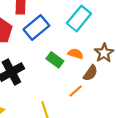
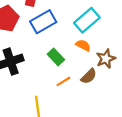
orange semicircle: (76, 54) -> (83, 45), moved
orange line: (76, 91) -> (63, 81), moved

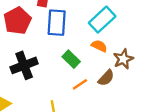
blue rectangle: (43, 22) -> (57, 23), turned -55

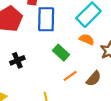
black cross: (24, 65) -> (17, 60), size x0.6
brown semicircle: (106, 78) -> (94, 79), moved

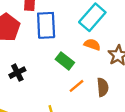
brown semicircle: (94, 79) -> (103, 87), turned -42

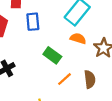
blue rectangle: (46, 25) -> (33, 22), size x0.7

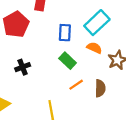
blue rectangle: (33, 22) -> (65, 33), moved

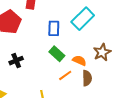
orange semicircle: (94, 48) -> (79, 61), moved

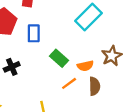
blue rectangle: (54, 28) -> (34, 33), moved
orange semicircle: (79, 61) -> (85, 66), turned 144

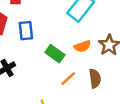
orange semicircle: (85, 66) -> (82, 46), moved

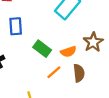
orange semicircle: (82, 46) -> (68, 52), moved

